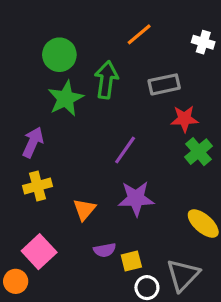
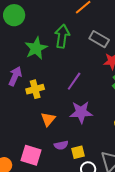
green circle: (59, 55) -> (14, 15), moved
gray rectangle: (164, 84) -> (99, 39), turned 42
yellow cross: (38, 186) -> (35, 89), moved
pink square: (39, 252) -> (31, 155), moved, turned -30

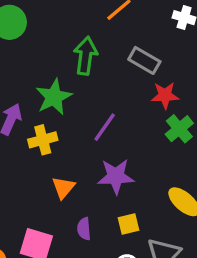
green star: (36, 48) -> (54, 97), moved
purple semicircle: (61, 145) -> (84, 229), turned 96
yellow square: (78, 152) -> (128, 224), moved

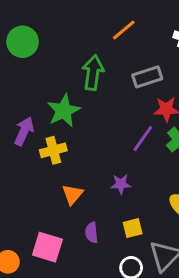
gray rectangle: (144, 60) -> (147, 77), turned -48
purple line: (105, 127) -> (143, 139), moved
purple star: (116, 176) -> (121, 184), size x0.6

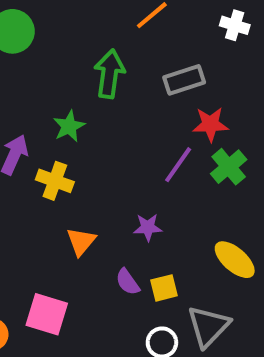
green star: (64, 111) -> (69, 126), size x0.7
yellow cross: (53, 150) -> (55, 181), turned 35
purple semicircle: (91, 232) -> (128, 282), moved, turned -30

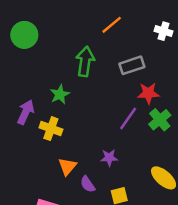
purple semicircle: (128, 282) -> (88, 184), moved

